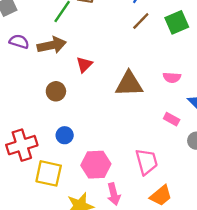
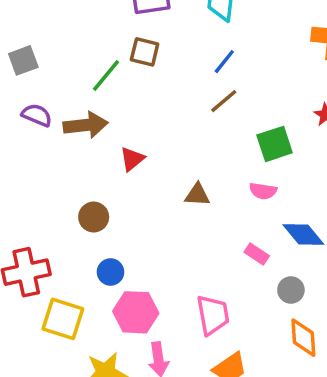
green square: (177, 22) -> (275, 144), moved
brown triangle: (129, 84) -> (197, 195), size x0.6
brown circle: (56, 91) -> (94, 217), moved
blue circle: (65, 135) -> (111, 272), moved

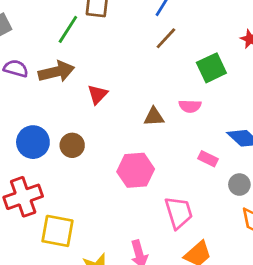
pink semicircle: (263, 191) -> (190, 106), moved
blue circle: (111, 272) -> (33, 142), moved, size x1.5
pink hexagon: (136, 312) -> (136, 170), moved

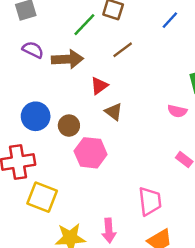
brown line: (166, 38) -> (123, 50), moved
brown triangle: (154, 117) -> (114, 112), moved, turned 30
pink hexagon: (136, 170) -> (91, 153), moved

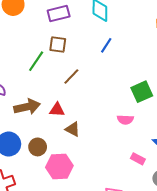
brown arrow: (67, 59) -> (27, 107), moved
red triangle: (99, 86) -> (57, 110), turned 49

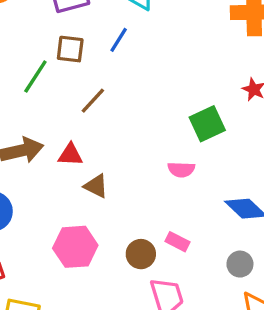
blue line: (106, 45) -> (119, 40), moved
brown circle: (38, 147) -> (141, 254), moved
pink rectangle: (138, 159) -> (178, 242), moved

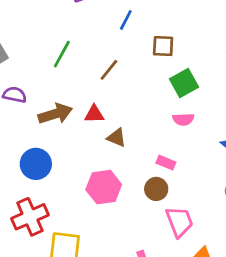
brown square: (70, 49) -> (163, 46), moved
green square: (207, 124) -> (184, 83), moved
pink rectangle: (178, 242) -> (166, 163), moved

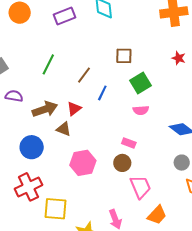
blue line: (126, 20) -> (102, 93), moved
red triangle: (94, 114) -> (74, 109), turned -35
brown triangle: (117, 138) -> (64, 129), moved

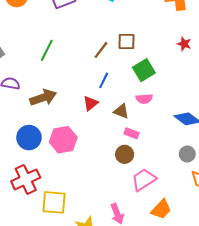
brown line: (84, 75) -> (101, 50), moved
red triangle: (74, 109) -> (91, 103), moved
brown triangle: (64, 129) -> (121, 111), moved
pink hexagon: (83, 163) -> (63, 140), moved
pink trapezoid: (140, 187) -> (144, 180), turned -100

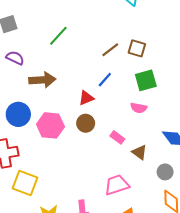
brown triangle: (121, 111) -> (139, 152), moved
brown circle: (125, 154) -> (86, 123), moved

